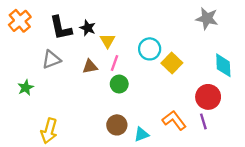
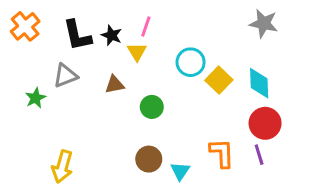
pink line: (115, 63) -> (146, 26), moved
cyan diamond: (223, 65) -> (259, 83), moved
green star: (26, 88) -> (36, 98), moved
orange L-shape: (174, 120) -> (222, 153), turned 35
cyan triangle: (141, 134) -> (180, 171), turned -35

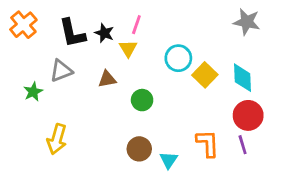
yellow arrow: (62, 167) -> (57, 139), moved

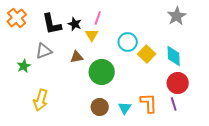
gray star: (247, 22) -> (177, 16), turned 30
green circle: (142, 100) -> (102, 72), size x1.6
cyan triangle: (169, 160) -> (125, 108), moved

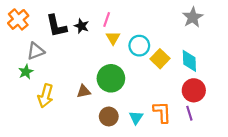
yellow triangle: (92, 35) -> (113, 38), moved
gray triangle: (44, 51) -> (36, 51), moved
brown triangle: (77, 57) -> (84, 91), moved
yellow arrow: (41, 100) -> (45, 96), moved

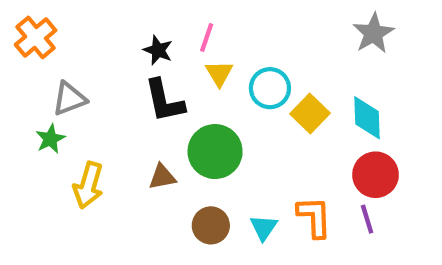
black L-shape: (56, 26) -> (164, 101), moved

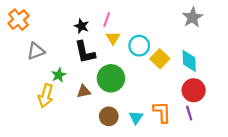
green star: (50, 139) -> (59, 75), moved

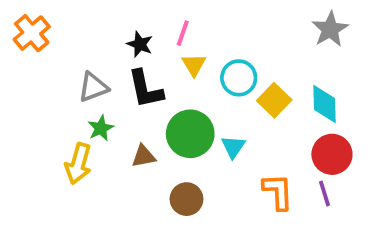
gray triangle: (36, 51) -> (93, 87), moved
cyan triangle: (136, 117) -> (233, 147), moved

